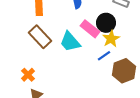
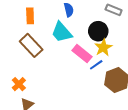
pink rectangle: (90, 29) -> (82, 54), moved
cyan trapezoid: (70, 42) -> (62, 32), moved

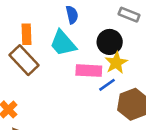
orange rectangle: (30, 16) -> (27, 34), moved
pink rectangle: (82, 54) -> (89, 71), turned -36

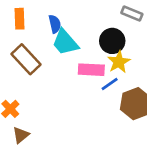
blue semicircle: (72, 15) -> (55, 24), moved
orange rectangle: (27, 34) -> (19, 19), moved

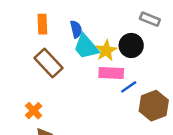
yellow star: (119, 62) -> (106, 50), moved

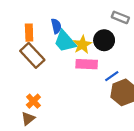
orange rectangle: (42, 24) -> (29, 33), moved
blue line: (129, 87) -> (112, 76), moved
orange cross: (34, 111) -> (33, 101), moved

